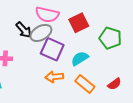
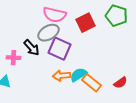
black arrow: (24, 30) -> (31, 48), moved
green pentagon: (110, 38) -> (116, 16), moved
cyan semicircle: (80, 58) -> (78, 75), moved

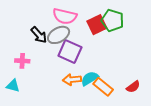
green pentagon: (116, 16) -> (112, 20), moved
black arrow: (31, 48) -> (39, 35), moved

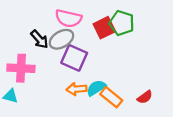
pink cross: (22, 61) -> (21, 68), size x1.6

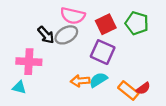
green pentagon: (122, 23) -> (137, 23), moved
purple square: (74, 58) -> (103, 52), moved
orange rectangle: (111, 97) -> (128, 91), moved

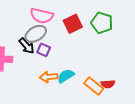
black arrow: (46, 35) -> (27, 46), moved
purple square: (103, 52) -> (44, 50), moved, size x0.6
red semicircle: (143, 88) -> (108, 84), turned 32

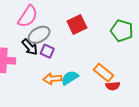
pink semicircle: (42, 16) -> (28, 16), moved, turned -70
green pentagon: (102, 23) -> (122, 31), moved
orange rectangle: (94, 86) -> (103, 73), moved

